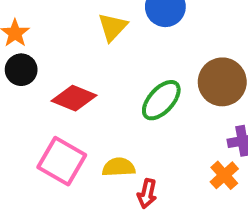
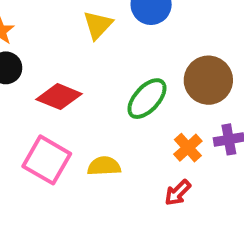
orange cross: (224, 175) -> (188, 148), moved
red arrow: (147, 194) -> (178, 193), moved, turned 32

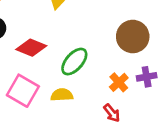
green ellipse: (147, 99) -> (74, 62), moved
red arrow: (178, 193) -> (112, 113), turned -84

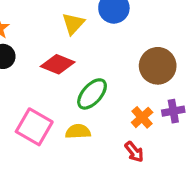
red diamond: (31, 48) -> (58, 64), moved

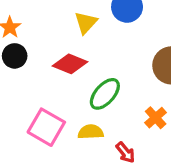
red arrow: (134, 152) -> (125, 152), moved

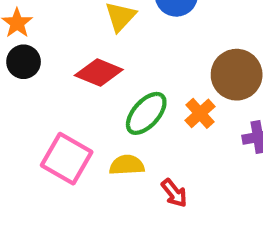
orange cross: (156, 118) -> (200, 113), moved

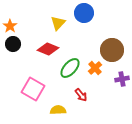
yellow semicircle: (127, 165) -> (58, 110), moved
red arrow: (174, 193) -> (81, 95), moved

